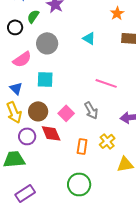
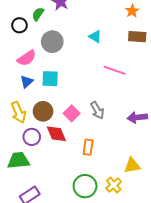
orange star: (117, 13) -> (132, 11), moved
pink line: (106, 83) -> (115, 70), moved
blue triangle: (16, 88) -> (27, 82), moved, turned 32
yellow cross: (107, 141) -> (114, 185), moved

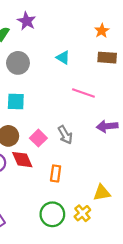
purple arrow: (137, 117) -> (107, 126), moved

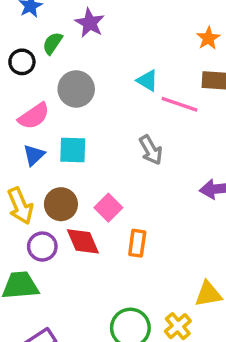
pink line: (83, 93) -> (180, 104), moved
gray arrow: (65, 135) -> (151, 150), moved
orange rectangle: (56, 173) -> (137, 243), moved

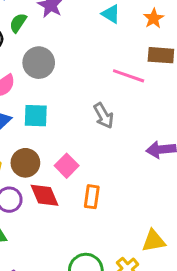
cyan triangle: (147, 81) -> (111, 14), moved

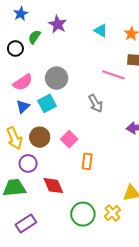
gray circle: (39, 63) -> (57, 78), moved
cyan square: (36, 116) -> (47, 103), turned -30
red diamond: (45, 195) -> (53, 186), moved

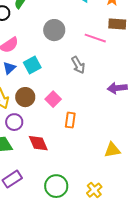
gray circle: (57, 78) -> (54, 30), moved
yellow cross: (112, 213) -> (94, 190), moved
green circle: (83, 214) -> (56, 186), moved

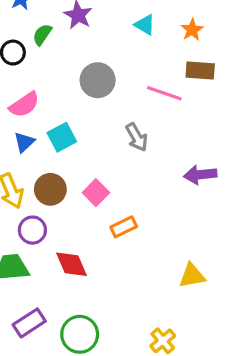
orange rectangle: (70, 120) -> (124, 227), turned 56
green circle: (56, 186) -> (80, 334), moved

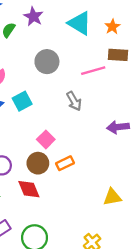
cyan triangle: (145, 25) -> (80, 23), size x1.6
pink line: (164, 93) -> (93, 71), turned -35
brown circle: (50, 189) -> (38, 163), moved

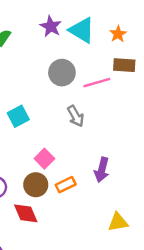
purple star: (33, 16) -> (51, 26), moved
gray circle: (47, 62) -> (62, 73), moved
purple arrow: (118, 127) -> (102, 170), moved, turned -70

